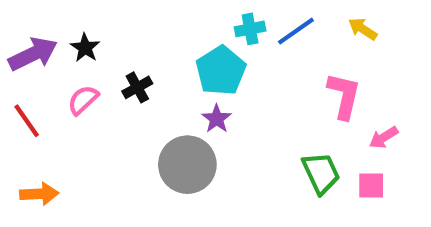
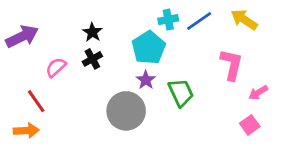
yellow arrow: (363, 29) -> (244, 20), size x1.4
black star: (85, 48) -> (92, 32), moved
red line: (27, 121) -> (36, 101), moved
green trapezoid: (321, 173) -> (181, 93), moved
pink square: (371, 186) -> (250, 125), turned -36

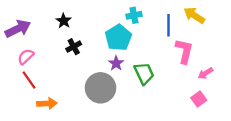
blue line: (199, 21) -> (169, 25), moved, turned -55
black star: (92, 32) -> (64, 21), moved
pink semicircle: (56, 67) -> (26, 57), moved
orange arrow: (26, 131) -> (47, 103), moved

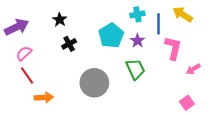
cyan cross: (134, 15) -> (137, 14), moved
purple star: (116, 63) -> (137, 41), moved
pink square: (199, 99) -> (187, 103), moved

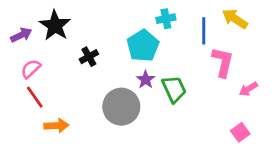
cyan cross: (137, 14) -> (166, 19), moved
black star: (60, 20) -> (55, 26), moved, size x1.6
purple arrow: (17, 27) -> (21, 35), size x0.7
purple star: (137, 41) -> (146, 80), moved

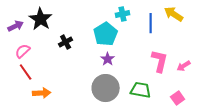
pink L-shape: (223, 62) -> (160, 61), moved
green trapezoid: (174, 89) -> (141, 90), moved, turned -55
gray circle: (121, 107) -> (106, 88), moved

